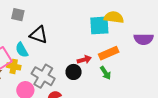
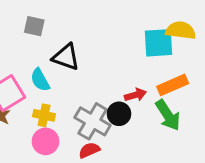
yellow cross: (14, 66) -> (44, 115), moved
green arrow: (106, 73) -> (168, 115), size x1.5
gray cross: (43, 76) -> (93, 121), moved

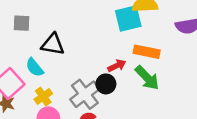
orange rectangle: (173, 85) -> (147, 52), turned 45
yellow cross: (44, 115) -> (43, 97), turned -36
gray cross: (93, 121) -> (85, 94), turned 32

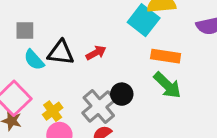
cyan square: (128, 18) -> (144, 20), turned -36
red arrow: (117, 66) -> (96, 53), moved
cyan semicircle: (35, 67) -> (34, 60), moved

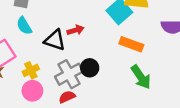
black triangle: (61, 53) -> (55, 40), moved
green arrow: (167, 85) -> (141, 77), moved

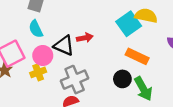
black circle: (90, 68) -> (122, 79), moved
pink circle: (32, 91) -> (43, 56), moved

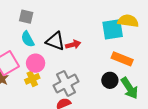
cyan square: (129, 24) -> (113, 29), turned 30
black triangle: (64, 45) -> (55, 41), moved

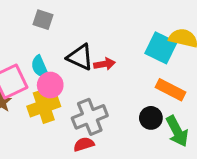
cyan square: (113, 29) -> (161, 48), turned 30
cyan semicircle: (28, 39) -> (40, 67), moved
yellow cross: (32, 79) -> (44, 106), size x1.5

